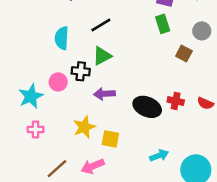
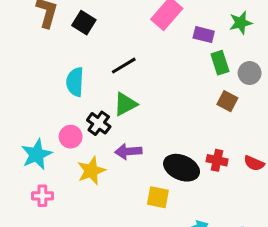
green rectangle: (163, 24) -> (220, 63), moved
black cross: (81, 71) -> (99, 123), turned 30
yellow star: (84, 127) -> (91, 171), moved
yellow square: (110, 139) -> (158, 197), moved

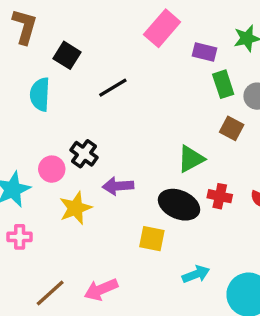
black square: (84, 23) -> (67, 55), moved
cyan semicircle: (75, 82) -> (40, 94), moved
green triangle: (125, 104) -> (191, 159), moved

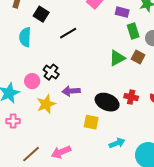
green triangle: (191, 159) -> (117, 58), moved

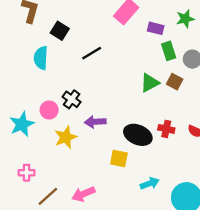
pink cross: (13, 121) -> (27, 173), moved

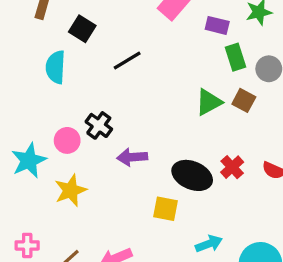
red cross: (166, 129) -> (232, 167), turned 35
yellow star: (66, 137) -> (70, 190), moved
pink cross: (27, 173) -> (27, 245), moved

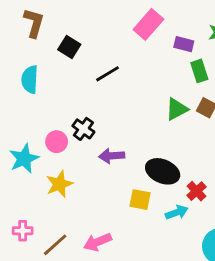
cyan semicircle: (55, 67) -> (30, 79), moved
red cross: (232, 167) -> (196, 191), moved
cyan arrow: (209, 244) -> (177, 212), moved

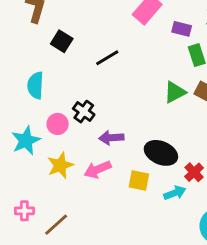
black square: (69, 47) -> (62, 41), moved
cyan semicircle: (30, 79) -> (35, 85), moved
pink arrow: (98, 242) -> (98, 169), moved

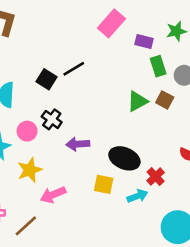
black square: (62, 41) -> (47, 79), moved
pink arrow: (98, 169) -> (53, 195), moved

